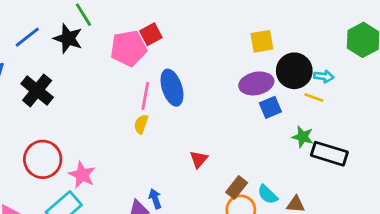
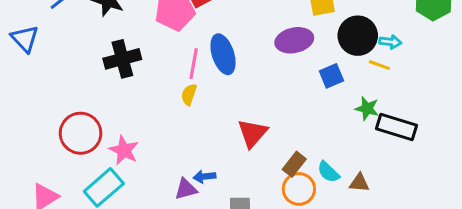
purple ellipse: (256, 83) -> (294, 40), moved
black cross: (37, 90) -> (122, 59), moved, turned 36
red triangle: (199, 159) -> (252, 133), size x1.5
blue arrow: (155, 199) -> (204, 177), turned -78

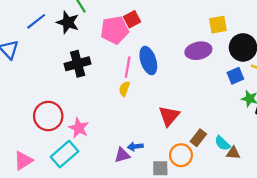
blue square: (331, 76) -> (235, 76), moved
brown triangle: (359, 183) -> (233, 153), moved
orange circle: (299, 189) -> (181, 155), moved

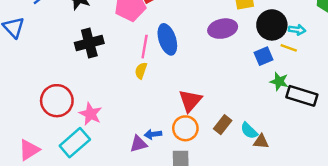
orange circle: (181, 155) -> (185, 128), moved

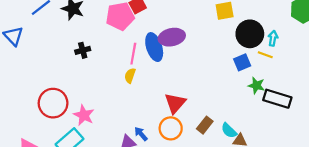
purple ellipse: (223, 29) -> (172, 37), moved
cyan arrow: (297, 30) -> (273, 38), turned -88
black cross: (89, 43) -> (83, 50), size x0.6
blue arrow: (153, 134) -> (141, 134), turned 56

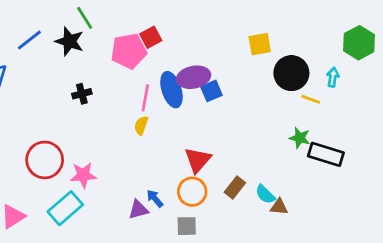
cyan arrow: (273, 38) -> (333, 77), moved
blue square: (242, 62) -> (211, 91), moved
pink star: (84, 115) -> (83, 175), turned -30

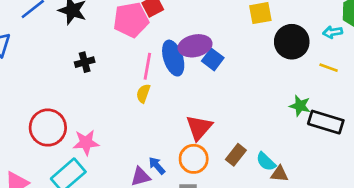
cyan arrow: (333, 77) -> (333, 32), moved, turned -108
blue square: (211, 91) -> (213, 59), turned -30
yellow line: (311, 99) -> (329, 68), moved

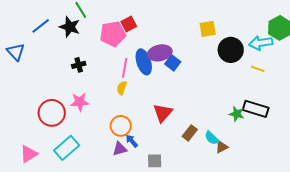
cyan arrow: (333, 32) -> (261, 43), size x1.6
green star: (300, 106) -> (237, 114), moved
pink star: (86, 143) -> (80, 102), moved
orange circle: (194, 159) -> (121, 126), moved
brown triangle: (279, 174) -> (222, 147), turned -32

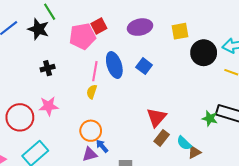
purple ellipse: (160, 53) -> (140, 27), moved
red triangle: (163, 113) -> (156, 117), moved

